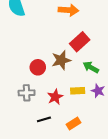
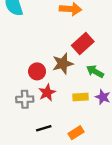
red star: (55, 97) -> (47, 93), moved

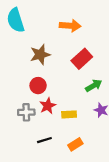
brown star: (63, 64) -> (40, 55), moved
green arrow: (95, 71) -> (94, 86), turned 119
yellow rectangle: (81, 97) -> (69, 114), moved

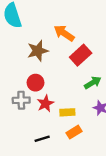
orange arrow: (70, 26) -> (64, 33), moved, turned -150
gray cross: (26, 112) -> (21, 100), moved
orange rectangle: (75, 144) -> (74, 132), moved

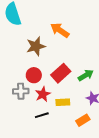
red rectangle: (81, 55) -> (61, 73), moved
orange rectangle: (74, 132) -> (83, 120), moved
black line: (42, 139) -> (42, 115), moved

